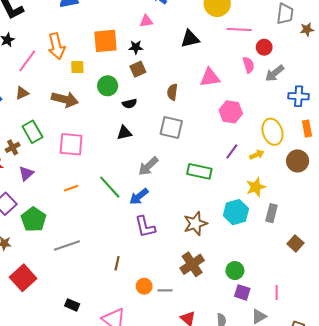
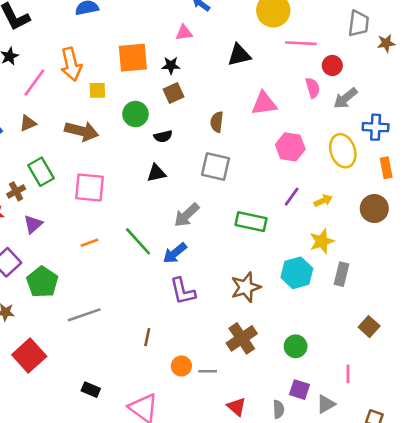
yellow ellipse: (273, 132) -> (343, 151), moved
brown square: (295, 243) -> (369, 327), moved
purple square: (242, 292) -> (299, 390), moved

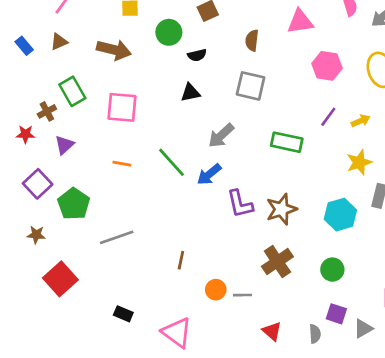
orange line: (90, 243) -> (122, 164), turned 30
cyan hexagon: (297, 273) -> (340, 215), moved
purple L-shape: (183, 291) -> (240, 204), moved

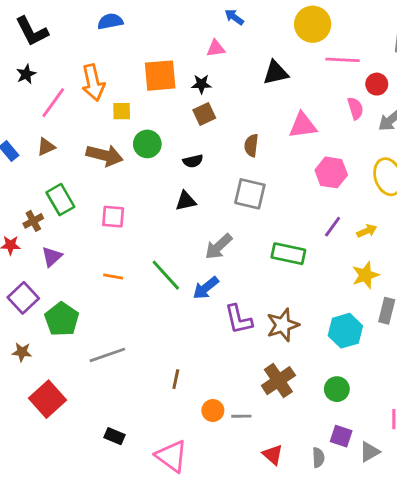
green circle: (169, 32) -> (147, 144), moved
pink square: (122, 107) -> (113, 217), size x0.7

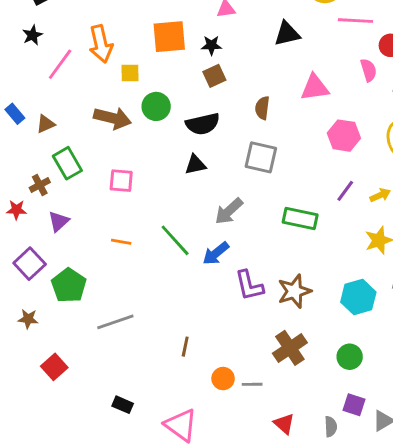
brown triangle: (46, 147) -> (46, 124), moved
black semicircle: (193, 161) -> (203, 124), size x1.6
red square: (48, 399) -> (54, 367), size x0.7

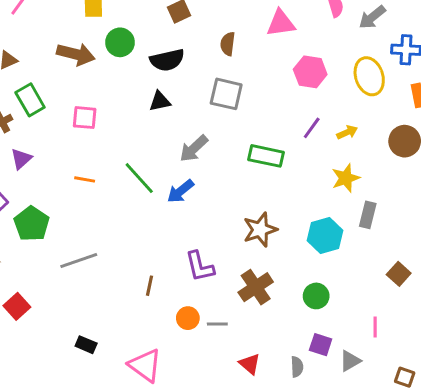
purple L-shape: (249, 285) -> (200, 266), moved

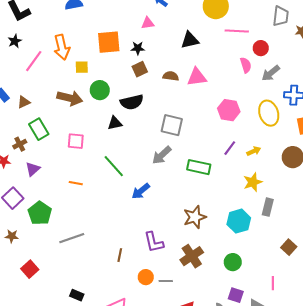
pink triangle: (281, 23) -> (197, 77), moved
brown semicircle: (228, 44) -> (171, 76), moved, turned 91
black triangle: (160, 101) -> (115, 123), moved
gray arrow: (194, 149) -> (162, 155), moved
green line: (139, 178) -> (114, 166), moved

